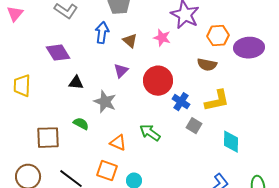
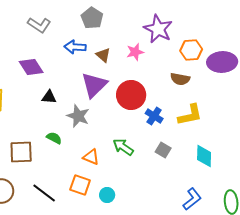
blue arrow: (102, 33) -> (75, 47), turned -95
pink star: (162, 38) -> (135, 52), turned -30
purple triangle: (121, 71) -> (94, 85), size x1.8
gray square: (194, 126) -> (163, 150), moved

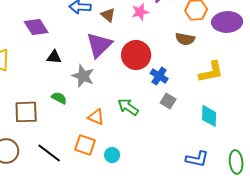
yellow L-shape: (190, 115) -> (211, 72), moved
gray square: (163, 150) -> (168, 101), moved
blue L-shape: (192, 199) -> (197, 159), turned 50

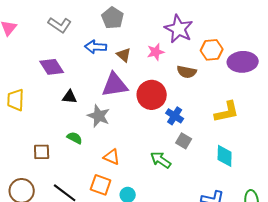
brown semicircle: (185, 39) -> (187, 72), moved
purple triangle: (99, 45) -> (115, 85), turned 36
green arrow: (128, 107) -> (161, 160), moved
brown square: (26, 112) -> (42, 152), size x0.7

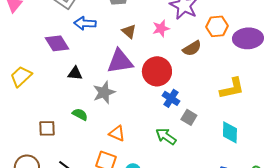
blue arrow: (96, 47) -> (85, 23), moved
brown semicircle: (187, 72) -> (192, 48), turned -42
yellow trapezoid: (16, 100) -> (21, 76), turned 45
gray star: (99, 116) -> (104, 92), turned 30
blue cross: (175, 116) -> (171, 98), moved

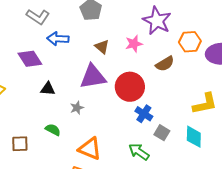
gray star: (104, 92) -> (77, 108), size x0.6
cyan diamond: (230, 132) -> (194, 137), moved
orange triangle: (117, 133) -> (90, 149), size x1.4

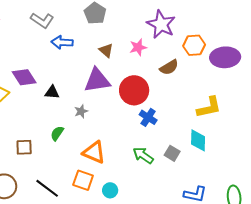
purple diamond: (30, 59) -> (24, 77), moved
green semicircle: (53, 130) -> (57, 133), turned -84
gray square: (162, 133) -> (172, 153), moved

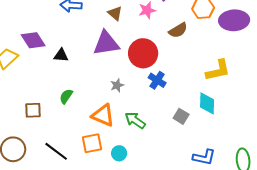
gray star: (81, 111) -> (117, 85), moved
green arrow: (143, 155) -> (135, 120), moved
orange square: (83, 180) -> (92, 143), turned -30

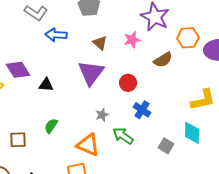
purple triangle: (106, 43) -> (91, 73), turned -44
red circle: (143, 53) -> (128, 83), size x0.6
green arrow: (135, 120) -> (123, 136), moved

